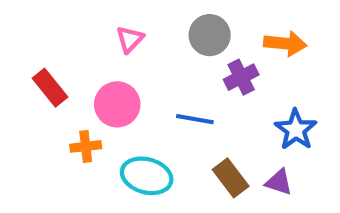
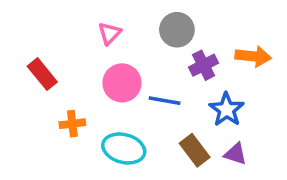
orange arrow: (285, 43) -> (253, 56), moved
pink circle: (117, 104) -> (122, 83), moved
blue star: (296, 130) -> (227, 109), moved

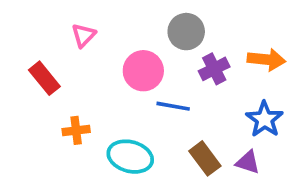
pink triangle: (110, 33) -> (84, 35), moved
pink circle: (122, 83) -> (143, 71), moved
blue star: (227, 109) -> (265, 119), moved

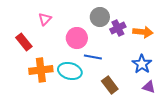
purple cross: (214, 69) -> (118, 28), moved
orange cross: (76, 130) -> (41, 70), size x1.6
cyan ellipse: (130, 157) -> (70, 71), moved
purple triangle: (248, 162) -> (149, 87), moved

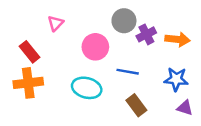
blue line: (93, 57) -> (128, 72), moved
blue star: (142, 64) -> (176, 79), turned -30
orange cross: (41, 70) -> (28, 83), moved

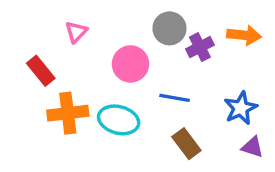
orange arrow: (177, 39) -> (244, 35), moved
blue star: (176, 79) -> (241, 108), turned -30
orange cross: (28, 83) -> (68, 113), moved

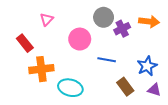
cyan ellipse: (119, 120) -> (70, 88), moved
brown rectangle: (186, 144) -> (125, 87), moved

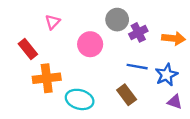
orange arrow: (149, 21) -> (174, 38), moved
blue line: (107, 60) -> (137, 67), moved
brown rectangle: (125, 87) -> (127, 95), moved

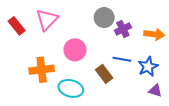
pink triangle: (53, 22) -> (47, 20), size x1.6
pink circle: (90, 44) -> (75, 50), moved
red rectangle: (28, 49) -> (17, 26), moved
brown rectangle: (127, 95) -> (104, 74), moved

